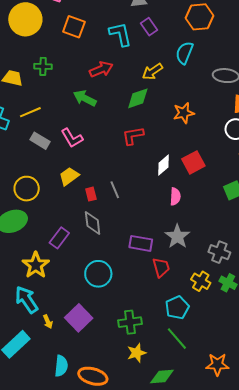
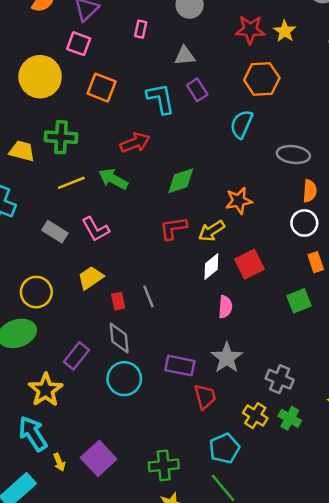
green cross: (43, 66) -> (61, 137), size x1.4
yellow arrow: (152, 72) -> (212, 231), moved
yellow line: (30, 112) -> (71, 183), moved
cyan circle: (98, 274) -> (124, 379), moved

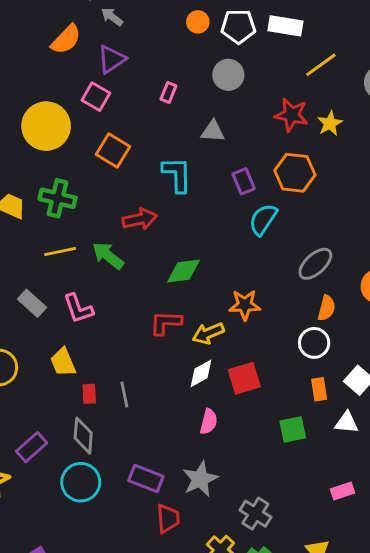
purple rectangle: (197, 90) -> (244, 181), moved
gray ellipse: (293, 155) -> (315, 264), turned -60
yellow trapezoid: (91, 278) -> (63, 362), turned -88

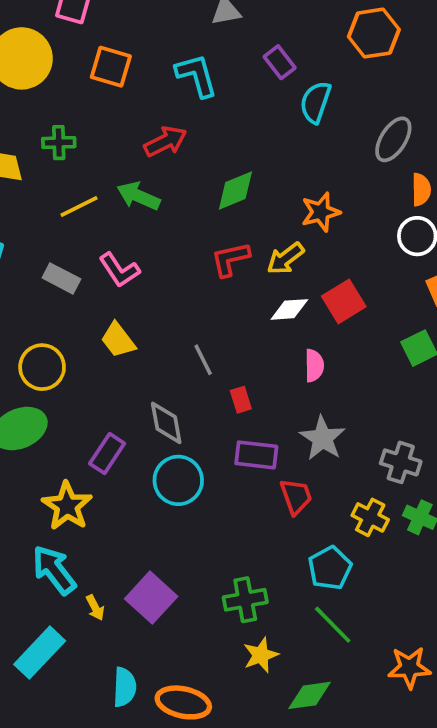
orange hexagon: (295, 173) -> (374, 33), moved
green cross: (58, 198) -> (59, 143), size x0.7
white diamond: (201, 373) -> (289, 309), turned 40
red rectangle: (89, 394) -> (241, 400), moved

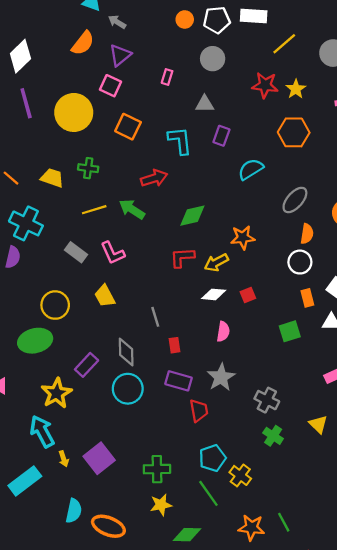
purple rectangle: (280, 62) -> (221, 136), moved, turned 48
cyan semicircle: (315, 102) -> (251, 169), turned 30
red square: (344, 301) -> (248, 295), size x0.6
yellow cross: (370, 517) -> (240, 475), moved

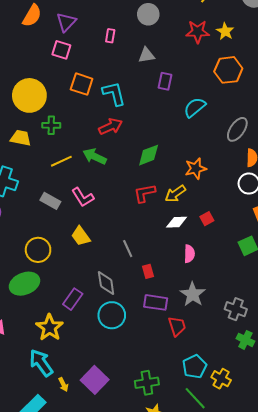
yellow circle: (74, 112) -> (29, 95), moved
cyan L-shape: (180, 141) -> (114, 94), moved

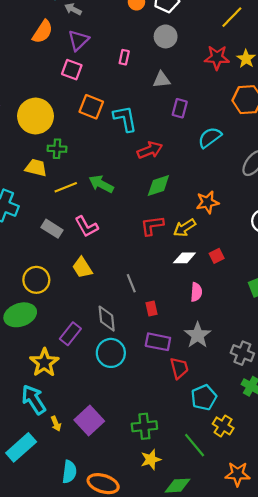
red arrow: (111, 127) -> (150, 150), moved
yellow trapezoid: (21, 138) -> (36, 168), moved
cyan pentagon: (195, 367) -> (204, 397), moved

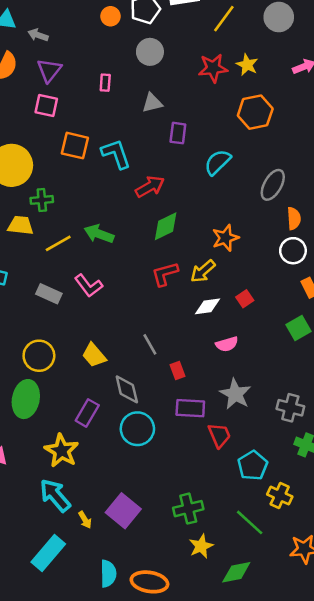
yellow trapezoid: (82, 268) -> (94, 355), moved
pink semicircle: (196, 292) -> (227, 344), turned 78
green ellipse: (20, 315) -> (26, 399), turned -52

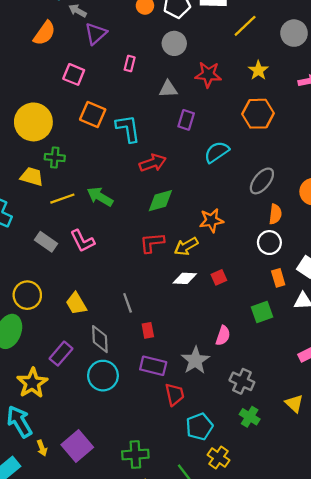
red star: (213, 68) -> (208, 74), moved
purple triangle: (49, 70) -> (96, 34), moved
pink semicircle: (227, 344) -> (223, 336), moved, turned -66

